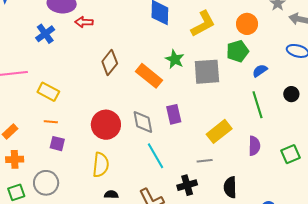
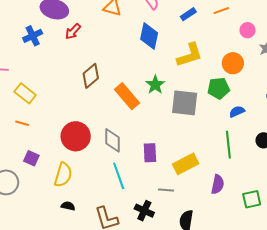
red arrow: (84, 22) -> (73, 31), turned -60
purple rectangle: (174, 114) -> (150, 153), moved
purple square: (57, 144) -> (31, 158), moved
black cross: (187, 185) -> (144, 211), turned 30

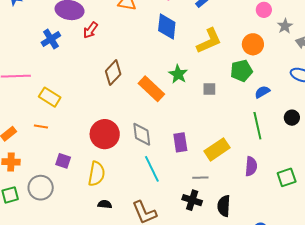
gray square: (185, 103) -> (209, 89), size x0.5
orange line: (22, 123) -> (41, 127), moved
black cross: (144, 211) -> (192, 200), moved

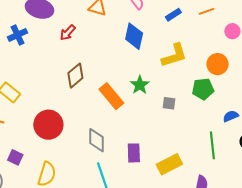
red arrow: (90, 30) -> (68, 33), moved
blue semicircle: (262, 92) -> (231, 116), moved
red circle: (105, 134) -> (48, 125), moved

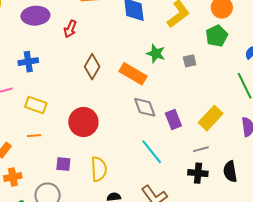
blue cross: (18, 35) -> (28, 62), moved, turned 36
gray diamond: (96, 140) -> (145, 107), moved

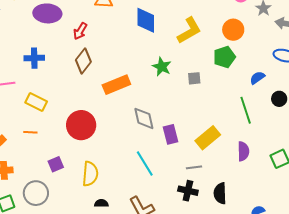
brown diamond: (92, 67) -> (83, 61), moved
orange rectangle: (133, 74) -> (116, 85), moved, turned -60
purple square: (63, 164) -> (56, 164), turned -35

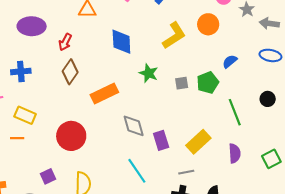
blue diamond: (146, 20) -> (121, 42), moved
orange circle: (233, 30) -> (208, 24), moved
green pentagon: (224, 57) -> (208, 83), moved
blue semicircle: (257, 78) -> (230, 61), moved
orange line: (30, 132) -> (17, 138), moved

